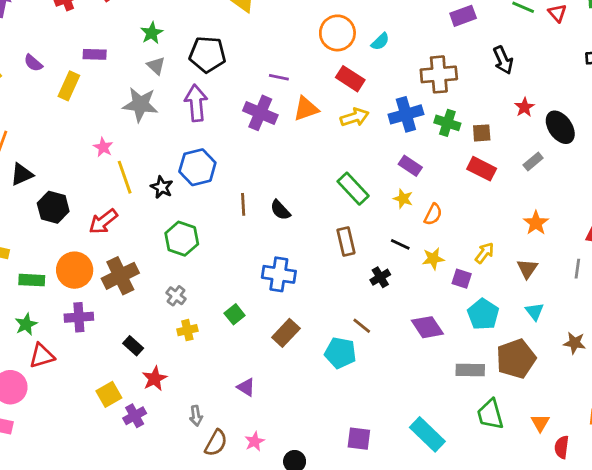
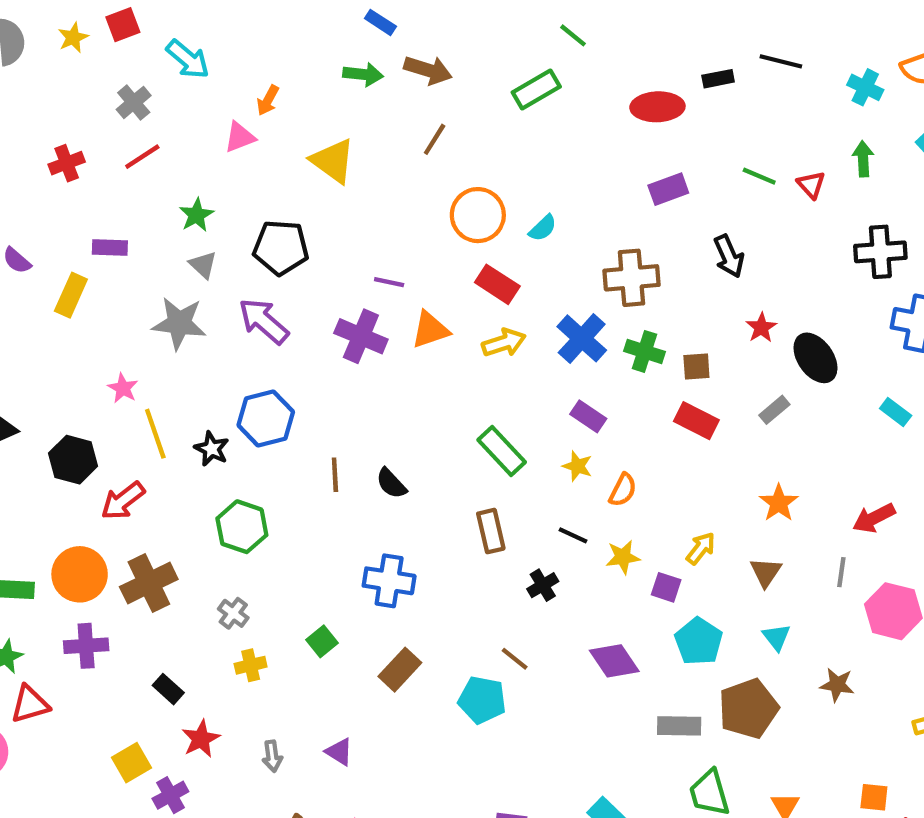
purple arrow: (196, 103) -> (264, 321), turned -44
blue cross: (406, 114) -> (582, 338), turned -32
black hexagon: (53, 207) -> (73, 460), moved
gray arrow: (196, 416) -> (272, 756), moved

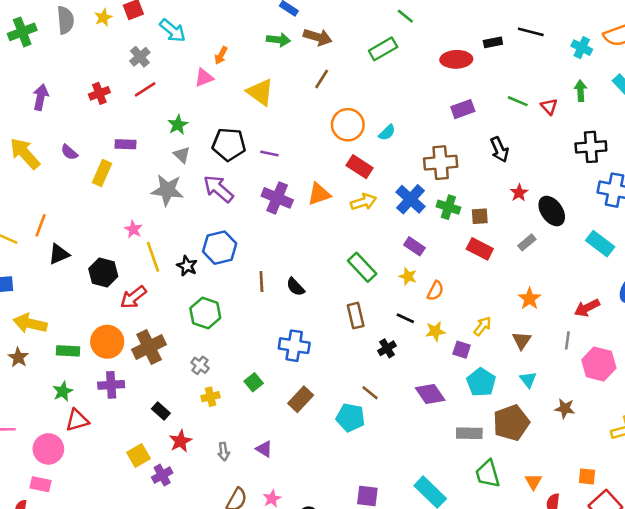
purple line: (389, 282) -> (269, 153), moved
cyan rectangle: (896, 412) -> (600, 244), size x1.5

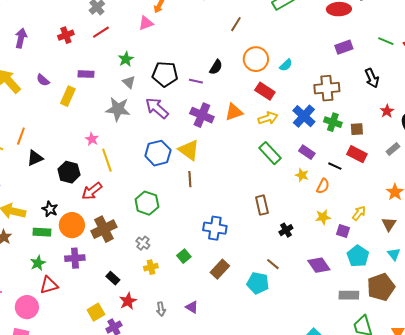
yellow triangle: (260, 92) -> (189, 150), moved
black star: (187, 266) -> (50, 209), moved
green rectangle: (362, 267) -> (270, 153), moved
black semicircle: (295, 287) -> (216, 67), moved, turned -105
black line: (405, 318) -> (335, 166), moved

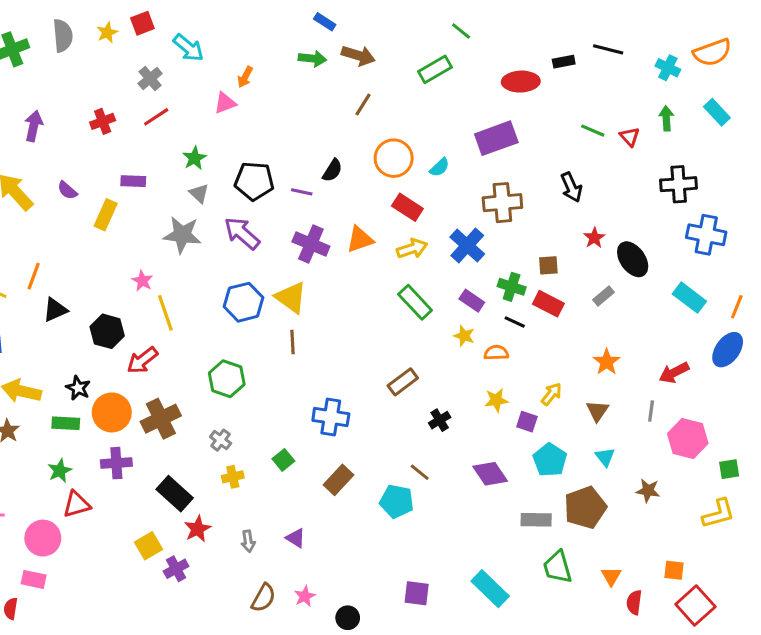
purple rectangle: (344, 47) -> (496, 138), moved, size x1.5
green cross: (333, 122) -> (512, 287), moved
orange semicircle: (323, 186) -> (496, 353), turned -119
brown rectangle: (262, 205) -> (403, 382), turned 66
black rectangle: (113, 278) -> (175, 494), size x1.6

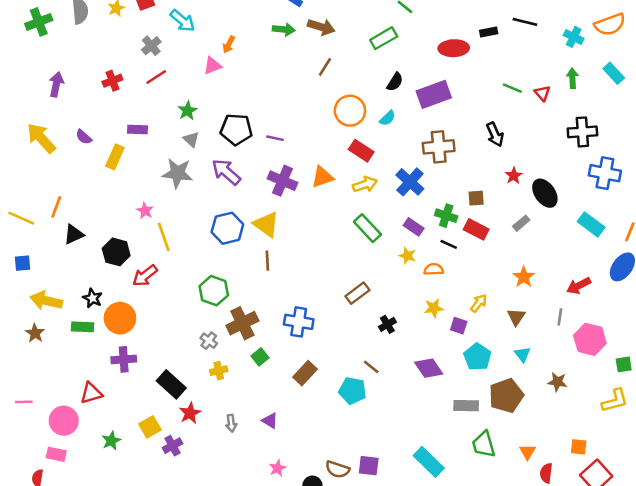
black semicircle: (332, 170) -> (395, 82), moved
brown cross: (161, 419) -> (242, 323), moved
green star: (60, 471) -> (111, 441), moved
brown semicircle: (263, 598) -> (337, 469), moved, turned 80

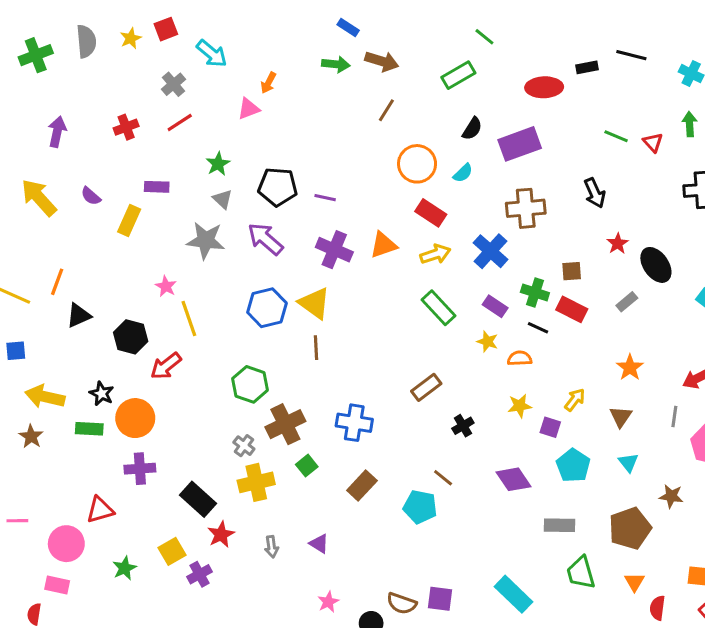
yellow cross: (219, 371) -> (256, 482), size x1.6
brown pentagon: (506, 396) -> (630, 528), moved

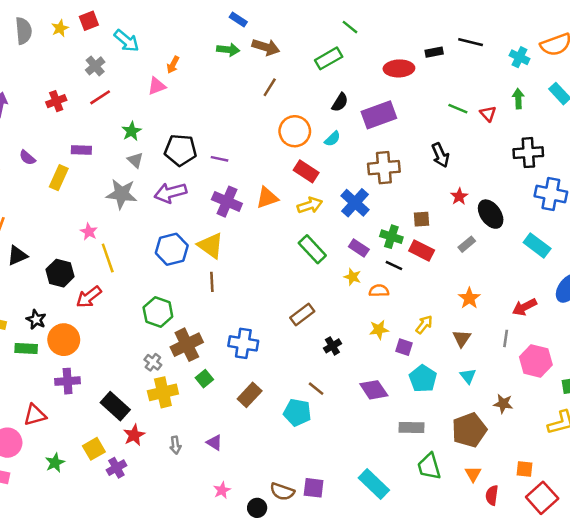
purple arrow: (265, 239) -> (170, 193), turned -56

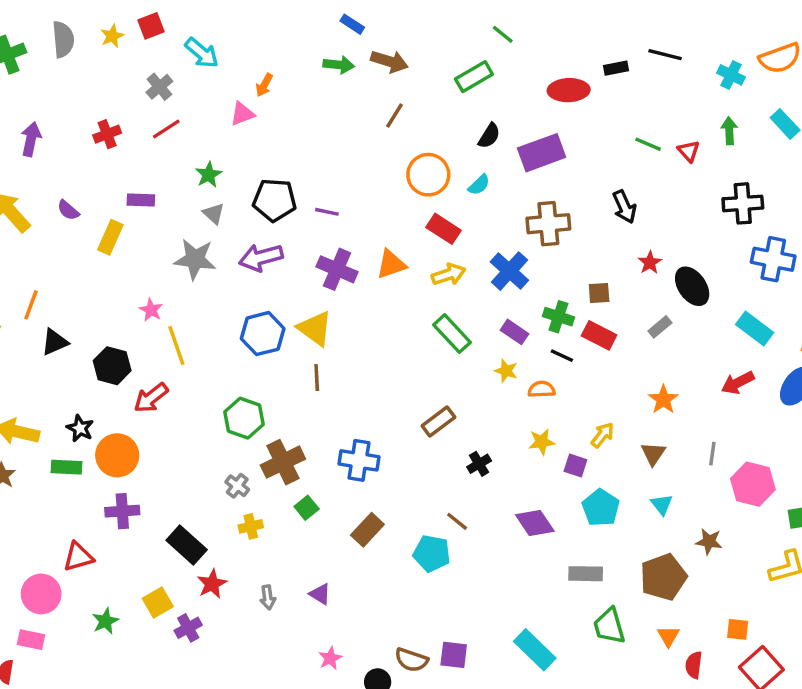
red arrow: (525, 307) -> (738, 383), moved
yellow cross: (163, 392) -> (251, 526), size x0.6

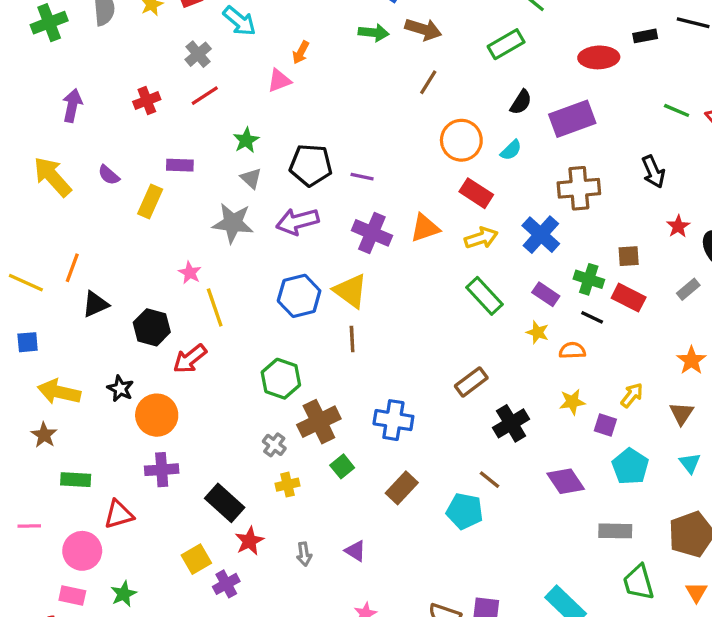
black cross: (479, 464) -> (511, 423), size x1.5
green rectangle: (66, 467) -> (76, 480), moved
green star: (105, 621) -> (124, 594), moved

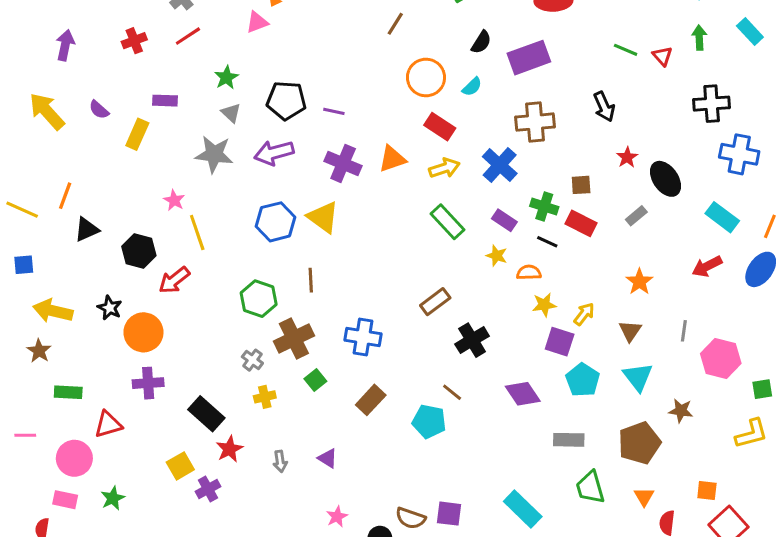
brown line: (352, 339) -> (311, 280), moved
yellow star: (572, 402) -> (544, 305), moved
purple square: (605, 425) -> (560, 342), size x1.4
cyan triangle: (690, 463) -> (638, 377), size x1.5

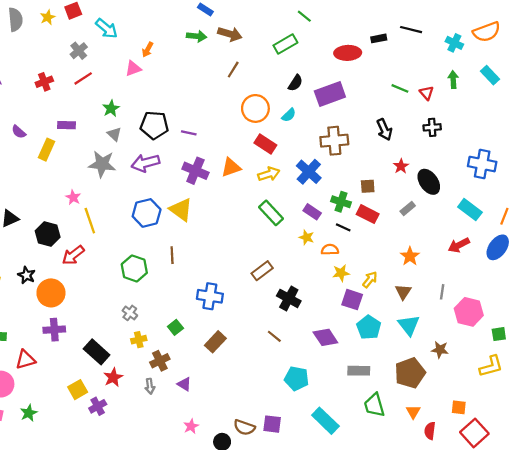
black cross: (712, 104) -> (432, 127), moved, size x0.7
brown cross: (294, 339) -> (160, 361), moved, size x0.7
black cross: (472, 340) -> (289, 298), turned -30
cyan pentagon: (429, 421) -> (297, 379), moved

